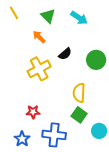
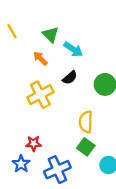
cyan arrow: (79, 18) -> (73, 49), moved
blue cross: (54, 135) -> (57, 170), turned -30
blue star: (22, 139) -> (21, 164), moved

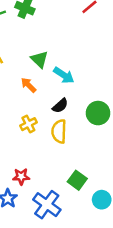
yellow cross: (40, 95) -> (28, 124), size x0.6
yellow semicircle: (86, 122) -> (59, 131), moved
blue cross: (57, 170) -> (47, 205), turned -30

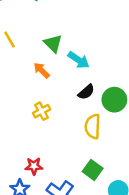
black semicircle: (60, 106) -> (86, 92), moved
yellow semicircle: (59, 131) -> (93, 126), moved

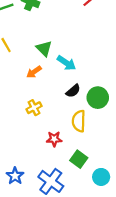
orange arrow: (42, 70) -> (34, 72), turned -80
red star: (34, 166) -> (54, 139), moved

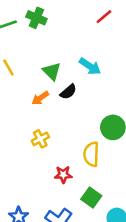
cyan arrow: (66, 63) -> (90, 66), moved
black semicircle: (73, 91) -> (68, 92), moved

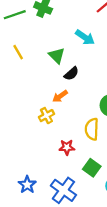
cyan arrow: (90, 66) -> (85, 37), moved
orange arrow: (40, 98) -> (60, 96), moved

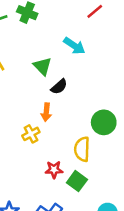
orange arrow: (60, 96) -> (46, 112), turned -49
green square: (92, 168) -> (77, 181), moved

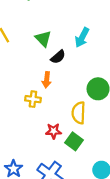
cyan arrow: (74, 46) -> (82, 37), moved, turned 84
yellow cross: (31, 134) -> (33, 99), turned 35

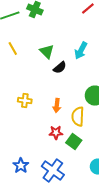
orange arrow: (47, 80) -> (57, 106), moved
yellow cross: (33, 99) -> (25, 101), moved

